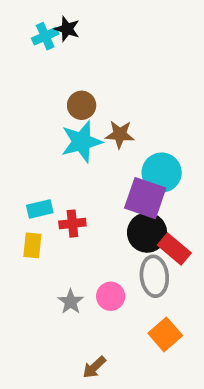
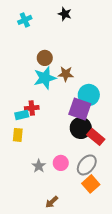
black star: (67, 29) -> (65, 14), moved
red cross: (72, 224) -> (32, 108), moved
gray ellipse: (154, 276) -> (87, 165), moved, turned 45

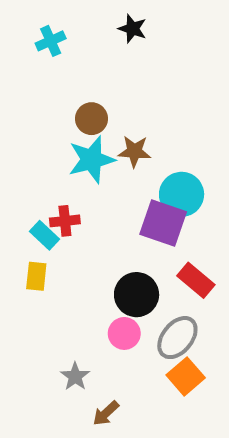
cyan rectangle: (22, 115) -> (44, 235), turned 56
black circle: (81, 128) -> (137, 295), moved
gray star: (39, 166) -> (75, 376), moved

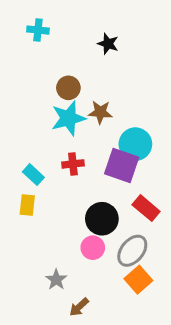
black star: (132, 29) -> (108, 44), moved
cyan cross: (51, 41) -> (38, 30), turned 30
red cross: (65, 221) -> (73, 164), moved

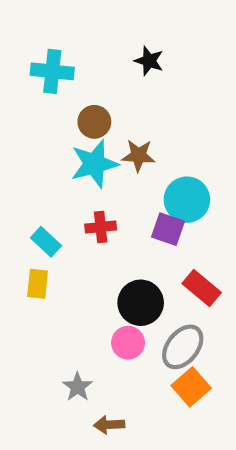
cyan cross: (38, 30) -> (52, 71), moved, size x1.4
purple square: (122, 165) -> (168, 229), size x0.7
brown arrow: (79, 307) -> (109, 425), turned 40

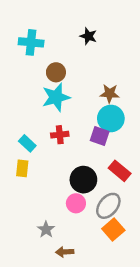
brown star: (139, 155) -> (110, 94), moved

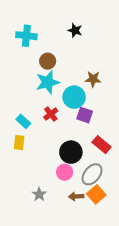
cyan circle: (111, 118) -> (74, 97), moved
red cross: (60, 135) -> (51, 114), turned -32
brown arrow: (65, 252) -> (76, 197), moved

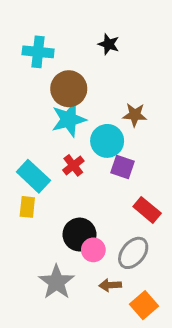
brown circle: (48, 61) -> (69, 89), size x1.5
cyan rectangle: (23, 121) -> (33, 176), size x1.5
black circle: (71, 152) -> (79, 235), moved
gray star: (39, 194) -> (56, 282), size x1.6
orange square: (96, 194) -> (144, 305), moved

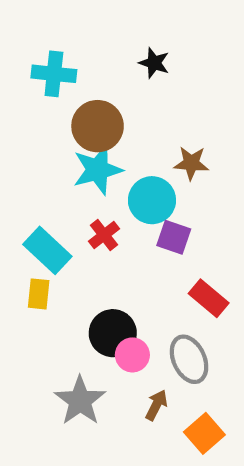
gray ellipse: (133, 253) -> (189, 359), turned -64
brown arrow: (110, 285) -> (156, 405), turned 120

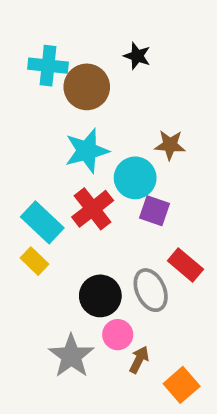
brown circle: (98, 126) -> (87, 87), moved
red cross: (104, 235) -> (93, 209), size x1.5
yellow rectangle: (39, 294) -> (34, 261), turned -52
pink circle: (132, 355) -> (118, 335), moved
gray ellipse: (189, 359) -> (151, 290), moved

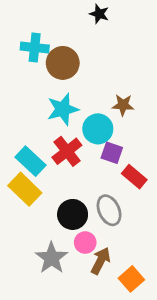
black star: (137, 56) -> (99, 14), moved
yellow rectangle: (34, 261) -> (25, 189), size x1.6
red rectangle: (185, 265) -> (134, 177), moved
brown arrow: (139, 360) -> (101, 261), size x1.4

